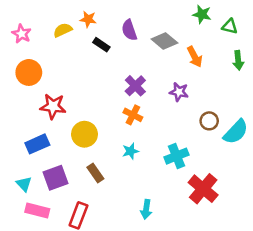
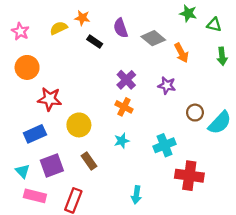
red cross: (203, 189) -> (189, 176), turned -32

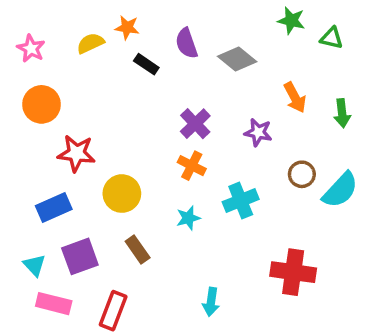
orange arrow: (181, 53) -> (295, 97), moved
green arrow: (222, 56) -> (342, 113), moved
cyan cross: (165, 145) -> (241, 201), moved

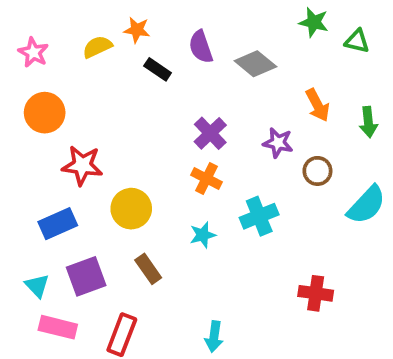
brown circle: (302, 174) -> (317, 171), moved
red cross: (293, 272) -> (316, 293), size x0.7
cyan arrow: (211, 302) -> (214, 337), moved

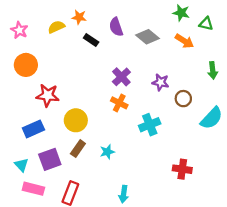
orange arrow: (317, 105) -> (184, 41), moved, turned -30
cyan star: (203, 235) -> (107, 152), moved
brown rectangle: (148, 269) -> (78, 149), moved, turned 70

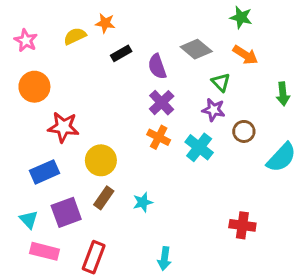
green triangle: (206, 24) -> (221, 82), moved, turned 32
purple semicircle: (116, 27) -> (157, 66), moved
black rectangle: (91, 40) -> (121, 53), turned -64
cyan cross: (150, 125) -> (199, 147), moved, turned -30

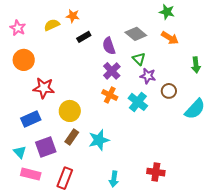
green triangle: (221, 82) -> (139, 59), moved
cyan star: (143, 202) -> (99, 140), size x1.5
red cross: (242, 225) -> (156, 172), moved

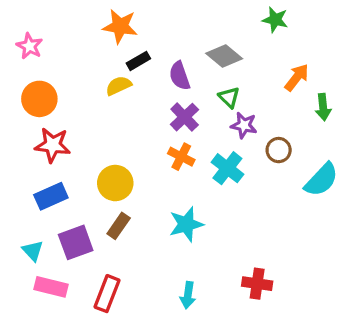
orange star: (73, 16) -> (120, 26), size x1.5
yellow semicircle: (52, 25) -> (119, 86), moved
orange arrow: (170, 38) -> (297, 77), moved, turned -84
red star: (44, 88) -> (53, 145), moved
cyan star: (99, 140) -> (186, 224), moved

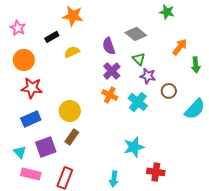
black rectangle: (138, 61) -> (52, 37), moved
cyan star: (186, 224) -> (134, 147), moved

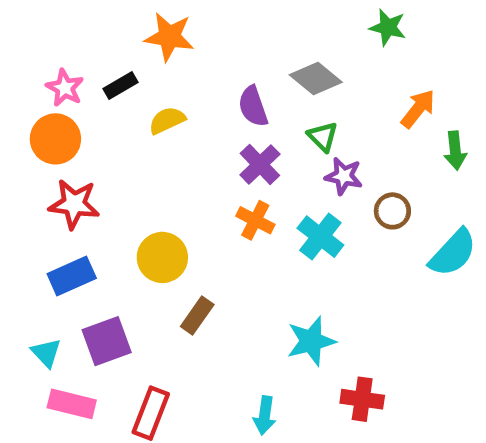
pink star: (18, 28) -> (65, 88), moved
brown rectangle: (72, 137) -> (197, 316), moved

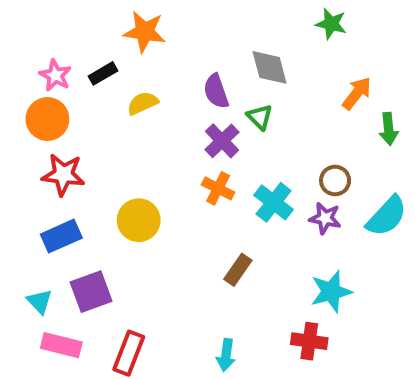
gray diamond: (316, 79) -> (270, 67), turned 36
green triangle: (323, 137) -> (260, 117), moved
purple star: (344, 176) -> (325, 218), moved
brown rectangle: (197, 316) -> (238, 270), moved
cyan star: (311, 341) -> (331, 292), moved

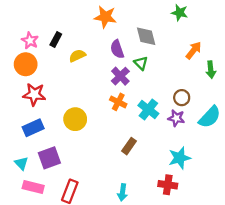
orange star: (145, 32) -> (105, 17), moved
black rectangle: (103, 73) -> (56, 40), turned -32

